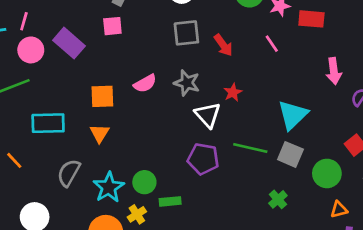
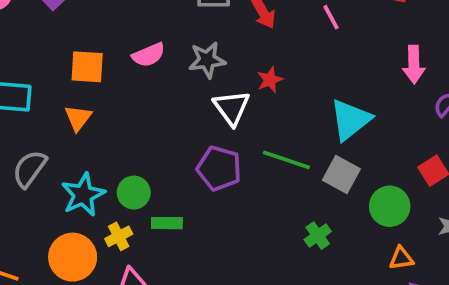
gray star: (187, 83) -> (207, 60), turned -30

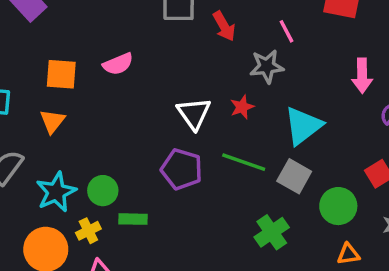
gray star: (207, 60) -> (267, 66), moved
red star: (270, 80) -> (242, 107), moved
green cross: (318, 236) -> (272, 232), size x1.4

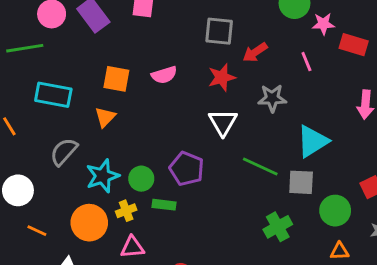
red arrow: (224, 26) -> (255, 52), turned 80
gray star: (267, 66) -> (272, 98), moved
red star: (242, 107) -> (222, 77), moved, size x1.4
purple pentagon: (182, 169) -> (187, 169), moved
gray square: (294, 176) -> (301, 182), turned -32

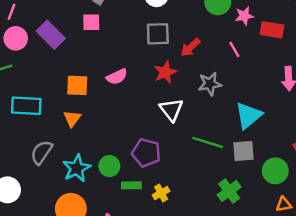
yellow cross: (126, 211) -> (161, 193), moved

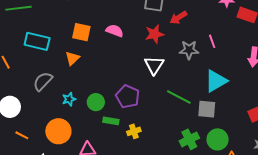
pink line: (234, 49) -> (212, 41), moved
pink semicircle: (117, 77) -> (115, 31), turned -144
cyan star: (77, 168) -> (69, 99), size x0.6
green circle: (275, 171) -> (218, 139), moved

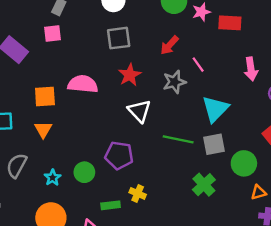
red arrow: (178, 18) -> (169, 45), moved
pink semicircle: (115, 31) -> (83, 84), size x1.4
green rectangle: (111, 121) -> (111, 205), moved
yellow cross: (134, 131) -> (138, 193), turned -32
green circle: (218, 139) -> (244, 163), moved

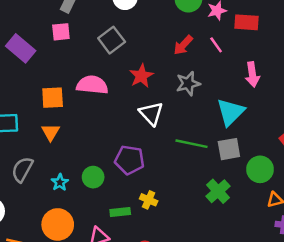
gray square: (119, 38) -> (112, 40), moved, turned -30
pink line: (198, 65) -> (216, 45), moved
pink arrow: (251, 69) -> (252, 74), moved

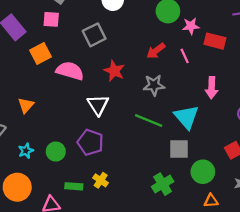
red star: (141, 76) -> (114, 71), turned -30
orange square: (53, 98) -> (40, 53), moved, turned -35
cyan triangle: (231, 112) -> (186, 117), turned -36
white triangle: (151, 113) -> (98, 105), moved
green line: (191, 144) -> (149, 120), moved

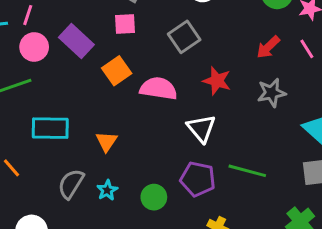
green line: (149, 120) -> (247, 171), moved
cyan star: (26, 151) -> (107, 190), moved

